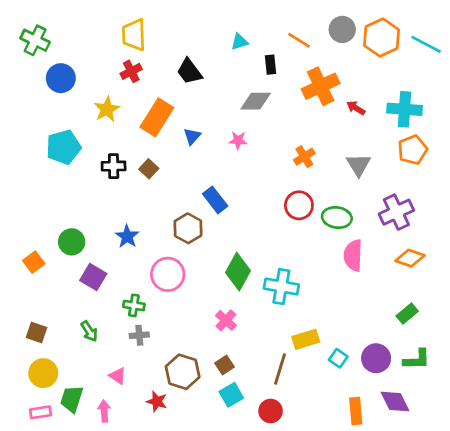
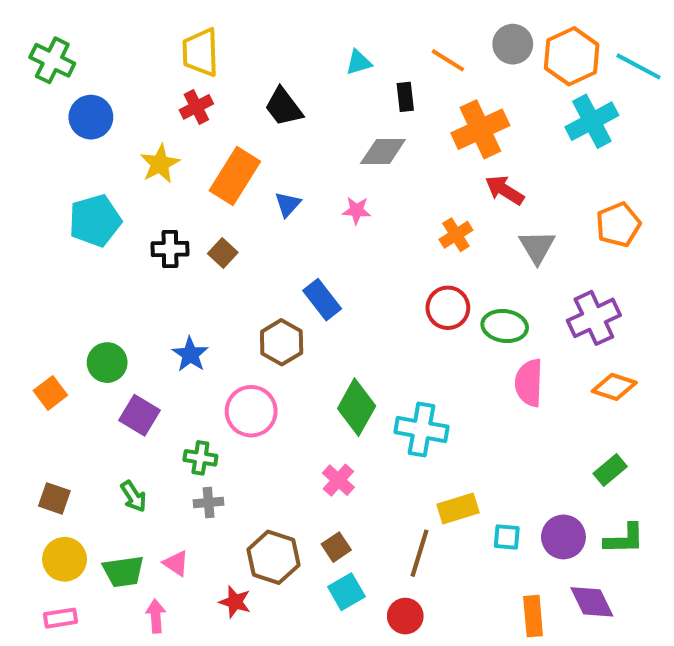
red arrow: (356, 108) -> (505, 190), moved, size x1.4
cyan cross: (405, 109) -> (592, 121), moved, turned -32
cyan square: (338, 358) -> (507, 537), turned -30
green trapezoid: (72, 399) -> (123, 571), moved, turned -116

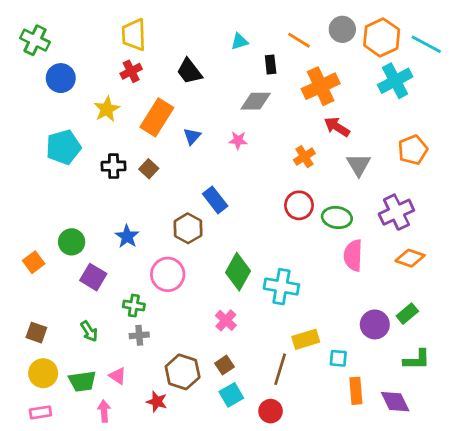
purple circle: (563, 537) -> (375, 324), moved
orange rectangle: (533, 616) -> (356, 391), moved

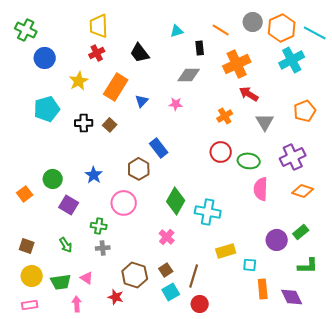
brown line: (280, 369) -> (194, 276), moved

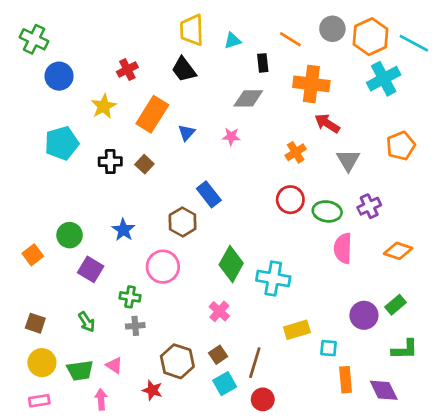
yellow trapezoid: (99, 26) -> (192, 30), moved
orange cross: (237, 64) -> (311, 84), turned 32
purple cross: (293, 157) -> (369, 206), moved, size x0.7

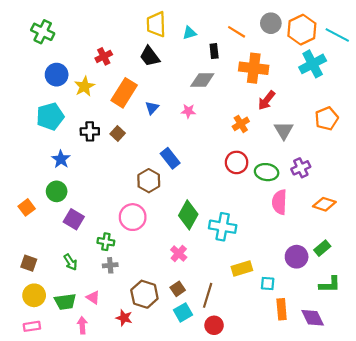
green cross: (34, 39) -> (43, 32), moved
blue circle: (59, 76) -> (57, 75), moved
red arrow: (327, 123) -> (267, 100), turned -84
blue star: (123, 230) -> (61, 159), moved

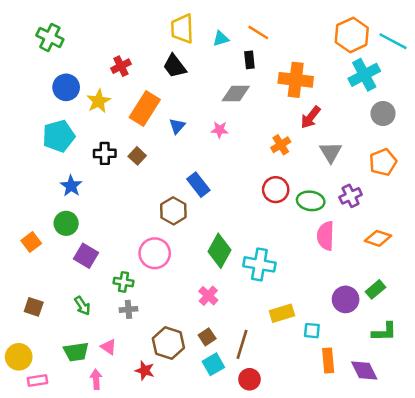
gray circle: (271, 23) -> (383, 114), moved
orange line: (237, 32) -> (258, 32), moved
orange pentagon: (327, 119) -> (383, 162), moved
yellow circle: (34, 295) -> (19, 357), moved

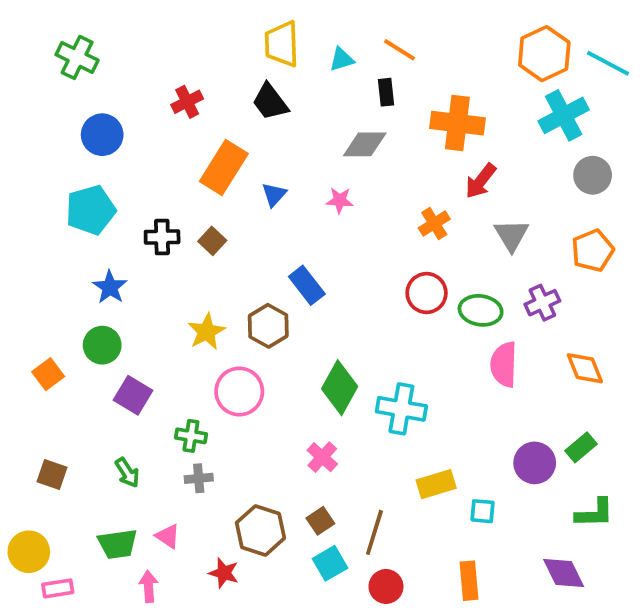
yellow star: (99, 101) -> (206, 332), moved
orange diamond: (378, 238) -> (585, 368), turned 50
orange rectangle: (328, 361) -> (469, 581), moved

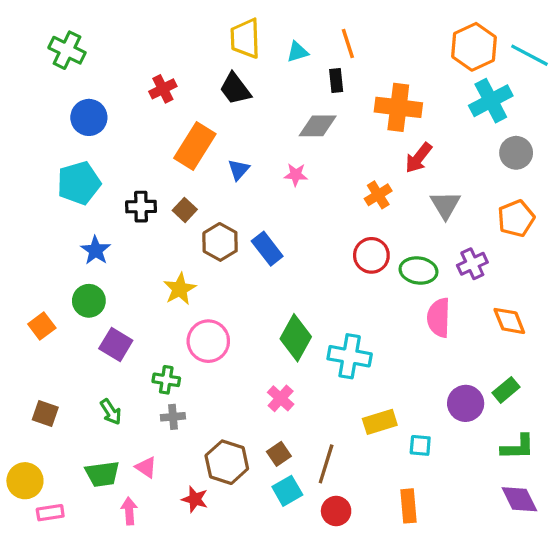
orange line: (400, 50) -> (348, 43), turned 40
brown hexagon: (268, 326) -> (220, 242), moved
purple diamond: (564, 573) -> (519, 499), moved

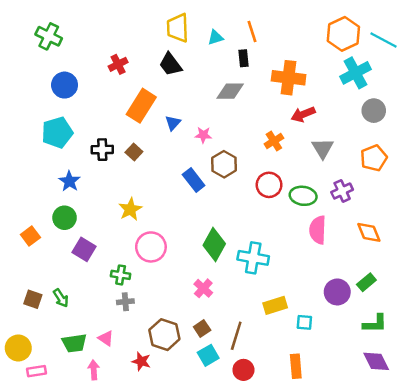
red arrow: (419, 158) -> (303, 114), turned 30
pink star: (296, 175) -> (203, 135), moved
brown hexagon: (220, 242) -> (224, 164), moved
green arrow: (111, 412) -> (61, 298), moved

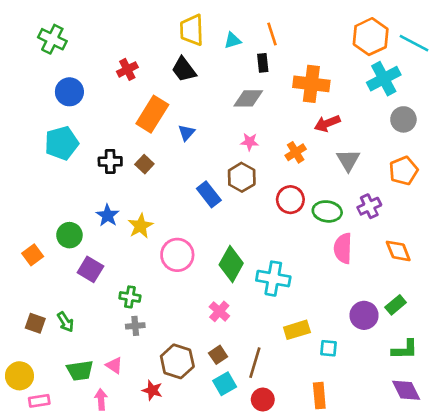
pink star: (203, 135) -> (250, 142), moved
blue star: (69, 181) -> (108, 215), moved
pink circle: (151, 247) -> (177, 255), moved

